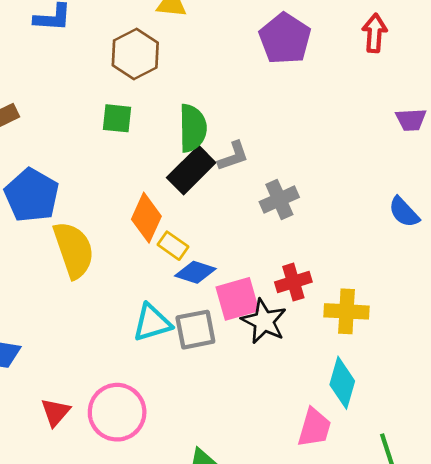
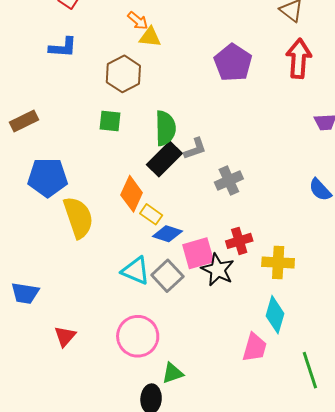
red arrow: (374, 33) -> (299, 59), size x1.4
blue pentagon: (32, 195) -> (48, 177), turned -30
cyan triangle: (152, 323) -> (136, 271), turned 40
gray square: (195, 330) -> (167, 276), turned -32
pink circle: (117, 412) -> (138, 336), moved

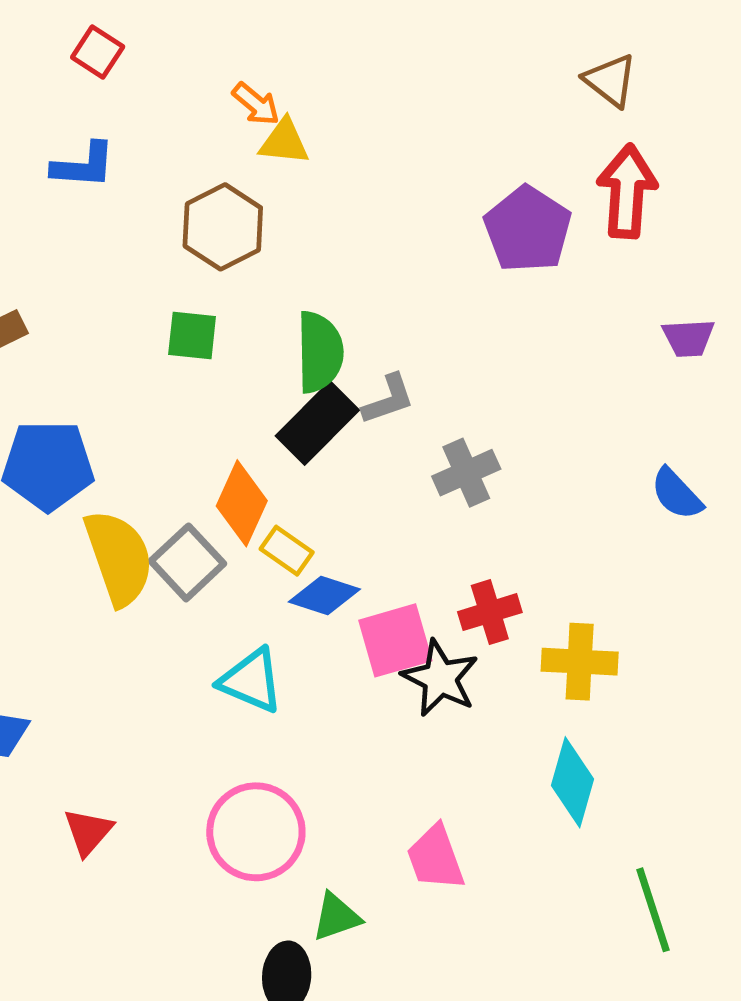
purple pentagon: (233, 63) -> (528, 229), moved
gray square: (167, 276) -> (187, 562), moved
pink trapezoid: (255, 348) -> (436, 858), moved, turned 144

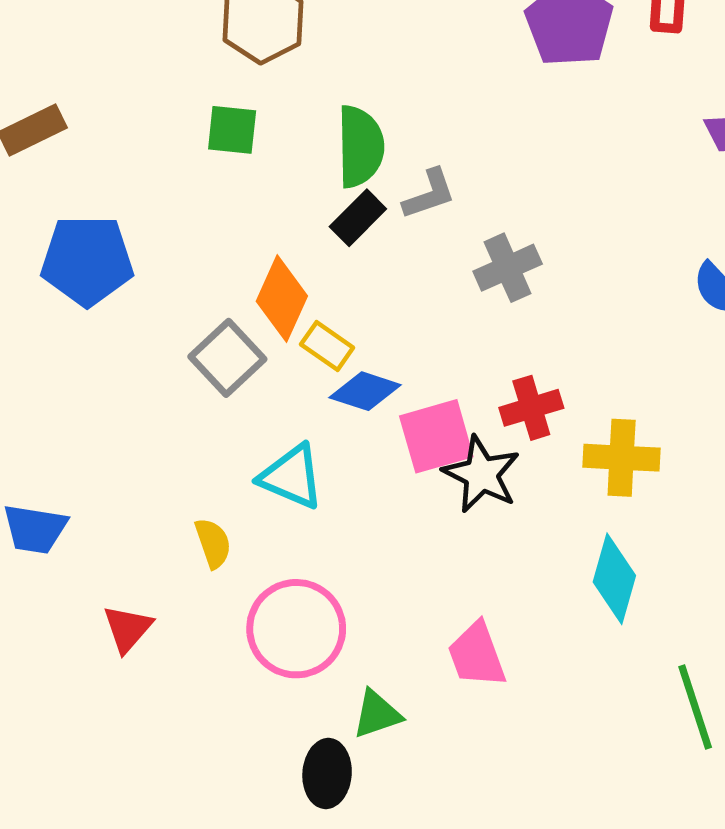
black rectangle: (317, 423) -> (358, 218), size x0.7
yellow semicircle: (119, 558) -> (213, 543), moved, size x0.5

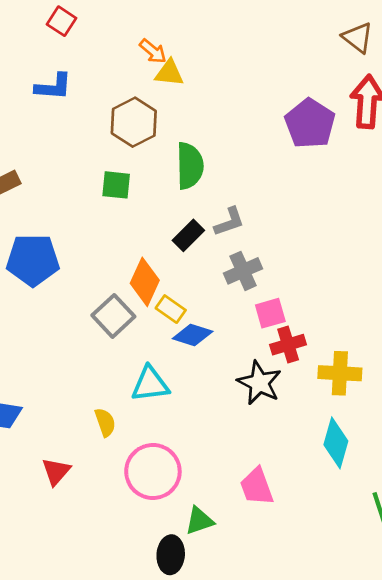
green semicircle: (360, 147) -> (190, 166), moved
gray cross: (508, 268) -> (243, 271), moved
pink square: (436, 436) -> (270, 313), moved, size x0.7
cyan triangle: (291, 477) -> (150, 384), turned -30

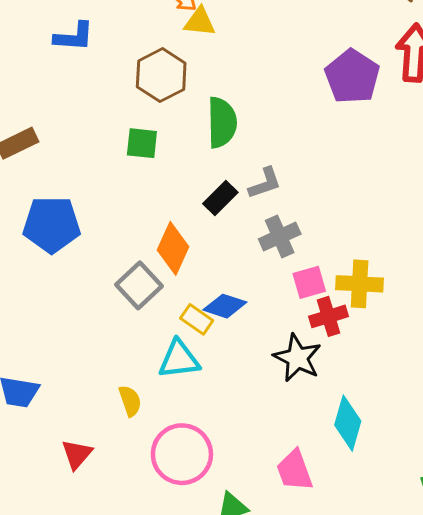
yellow rectangle: (171, 309) -> (197, 319), moved
yellow cross: (340, 373) -> (360, 284), moved
cyan diamond: (336, 443) -> (348, 423), moved

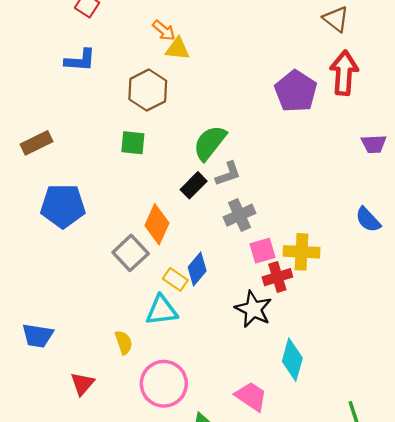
green semicircle: (222, 122) -> (210, 143), moved, turned -141
blue diamond: (225, 306) -> (197, 269), turned -68
pink trapezoid: (294, 470) -> (251, 396), turned 144

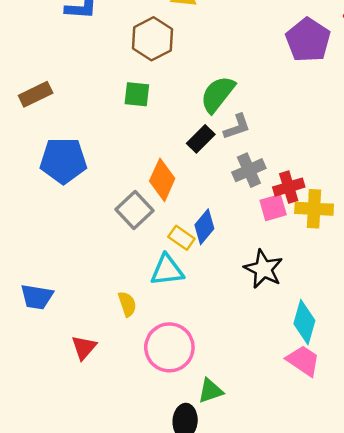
red cross: (277, 277) -> (289, 187), moved
pink trapezoid: (251, 396) -> (303, 361), moved

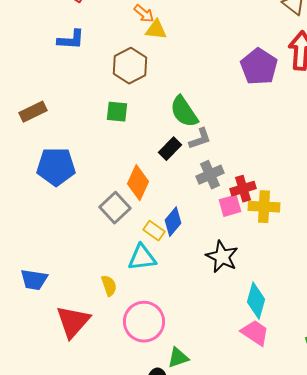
green semicircle: (218, 94) -> (184, 112), turned -72
red triangle: (84, 347) -> (73, 322), size x1.6

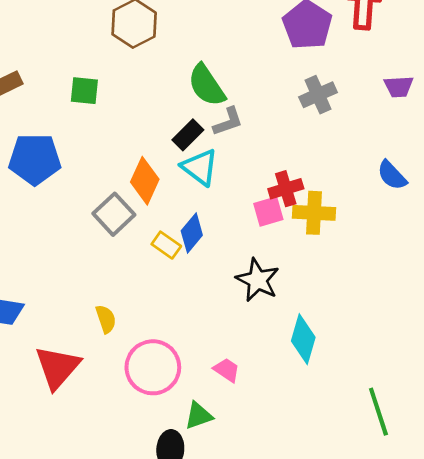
green square: (117, 112) -> (84, 91), moved
gray cross: (210, 175) -> (318, 95), moved
cyan triangle: (142, 258) -> (200, 167), moved, turned 44
pink trapezoid: (255, 333) -> (227, 370), moved, size x0.7

